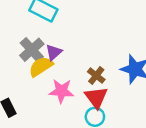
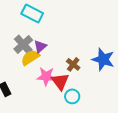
red triangle: (96, 97) -> (60, 81), moved

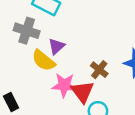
gray cross: (23, 44) -> (27, 31), moved, turned -30
yellow semicircle: (30, 57) -> (43, 61), turned -108

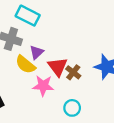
red triangle: (82, 92) -> (58, 67), moved

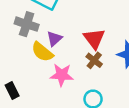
red triangle: (58, 67) -> (94, 39), moved

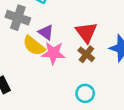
purple triangle: (54, 39) -> (46, 32), turned -42
pink star: (62, 75) -> (53, 53), moved

